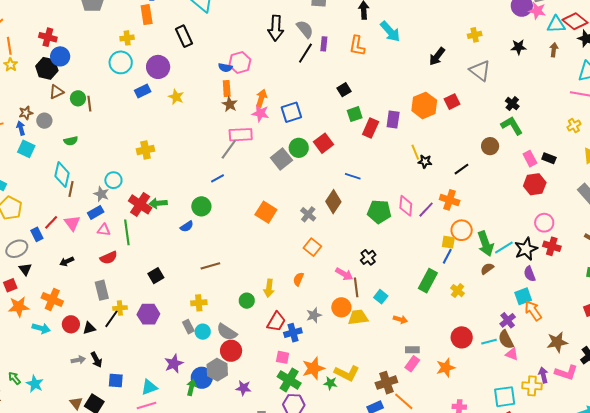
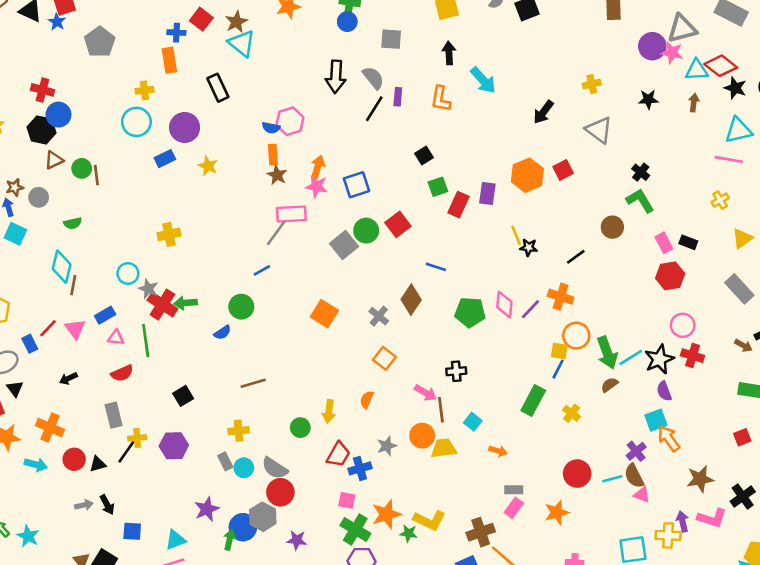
gray star: (101, 194) -> (148, 289), moved
black cross: (368, 257) -> (456, 371), turned 35

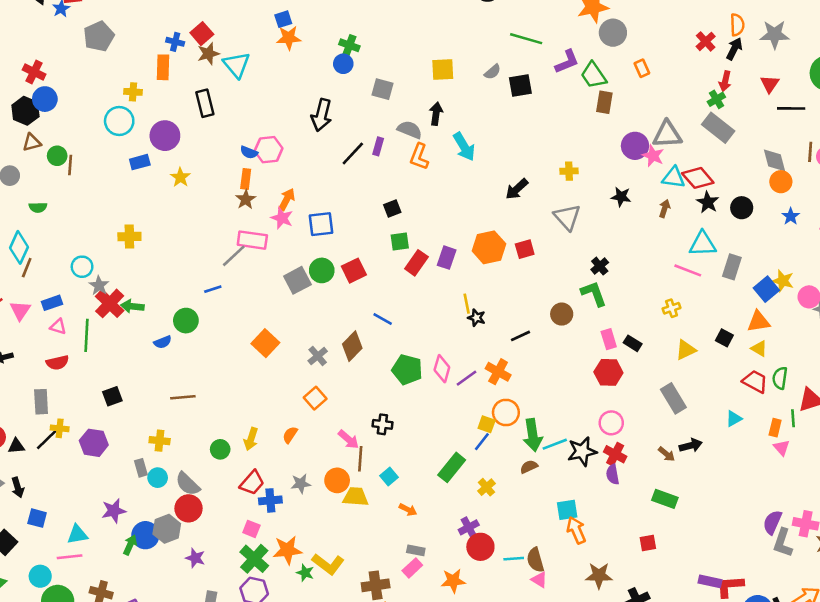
brown star: (236, 22) -> (208, 54), moved
gray semicircle: (373, 78) -> (410, 130), moved, turned -40
purple semicircle: (664, 391) -> (613, 474), moved
purple cross: (636, 451) -> (469, 527), moved

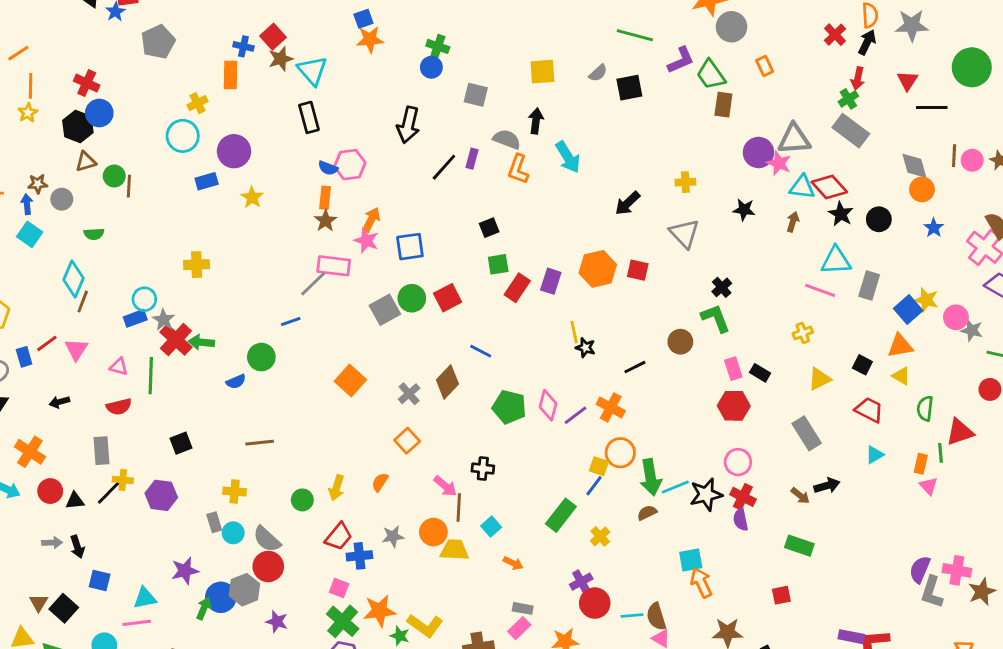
yellow cross: (133, 92) -> (198, 103), turned -30
black rectangle: (205, 103) -> (309, 117), moved
red square: (525, 249) -> (638, 270), turned 30
blue rectangle: (52, 303) -> (135, 318), moved
red trapezoid: (755, 381) -> (869, 410), moved

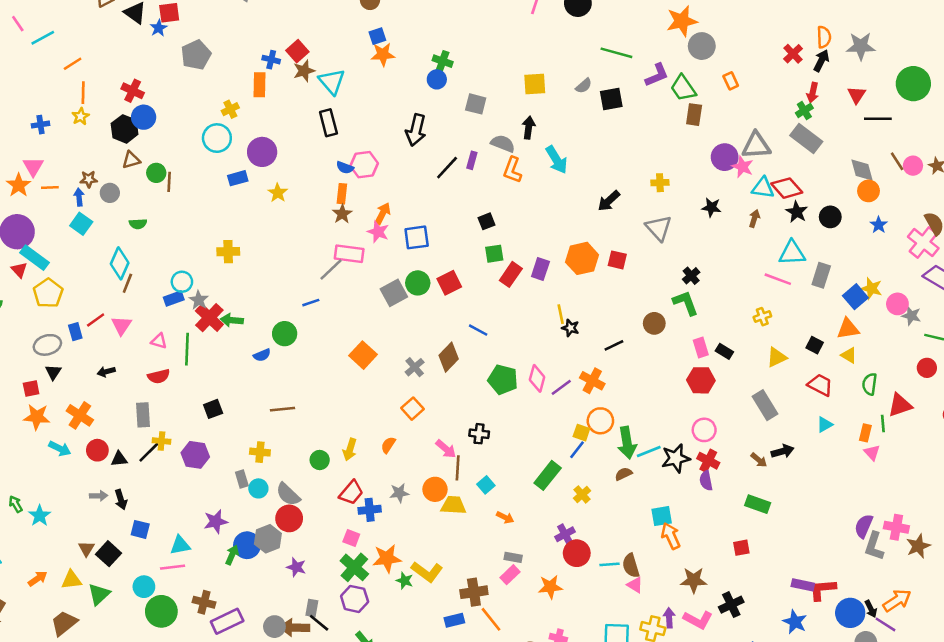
brown line: (954, 156) -> (897, 161), turned -36

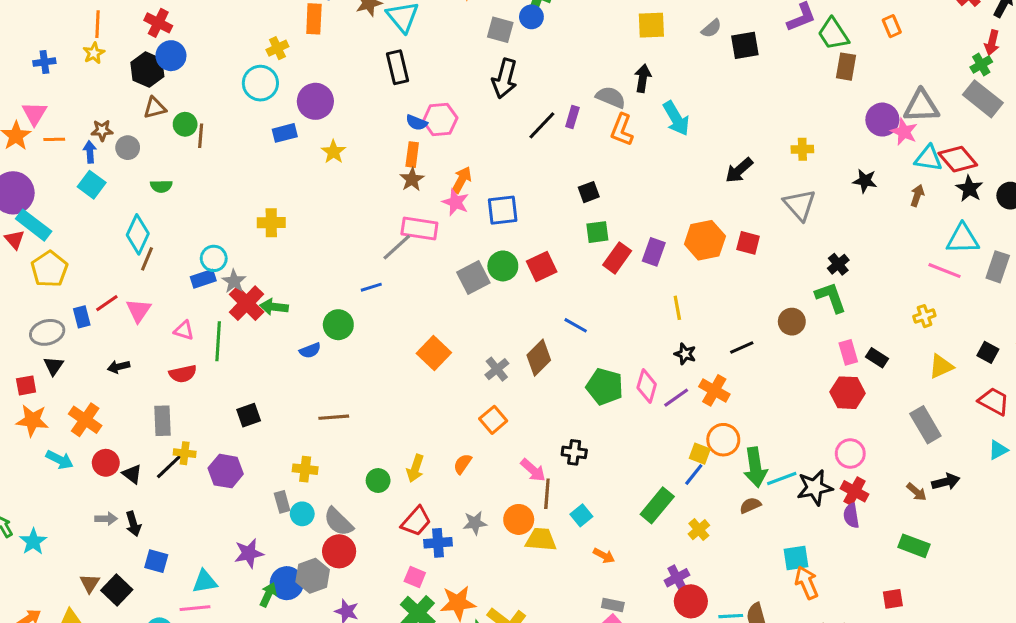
gray square: (476, 104) -> (500, 30), moved
black star: (570, 328) -> (685, 354), moved
black triangle: (119, 459) -> (132, 474), turned 42

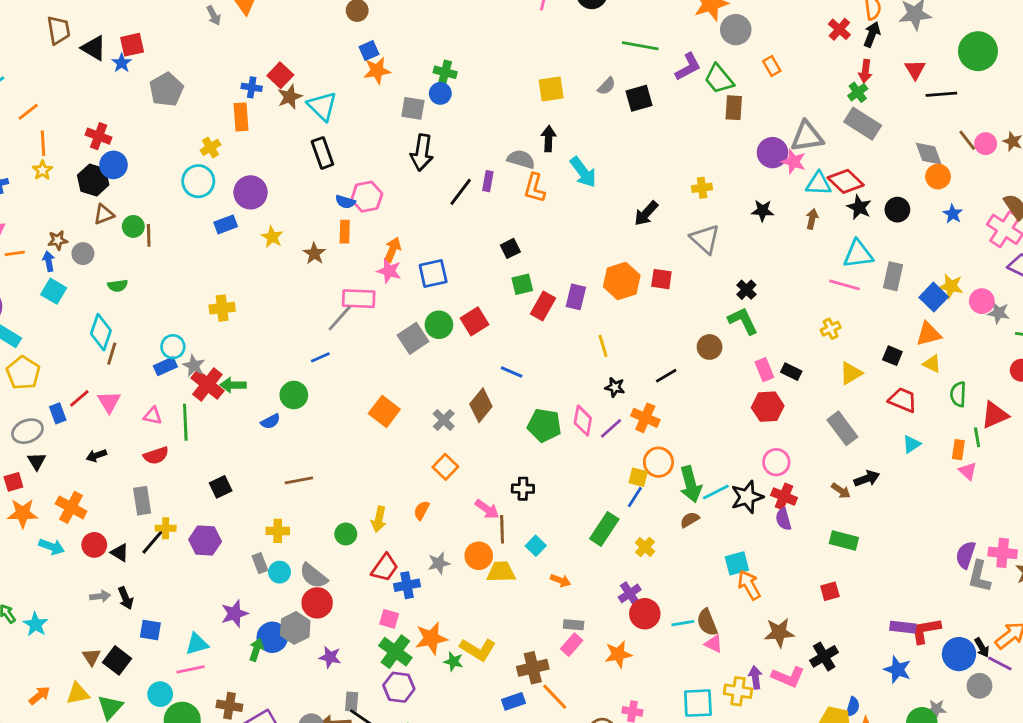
brown star: (412, 179) -> (314, 254), moved

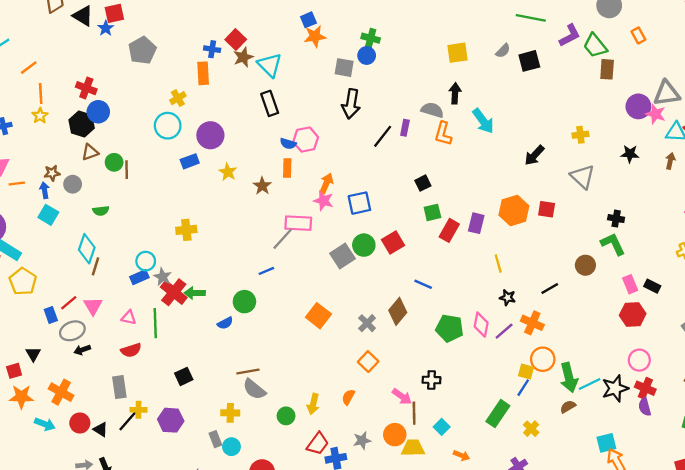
black cross: (746, 290) -> (616, 219), turned -35
gray ellipse: (27, 431) -> (72, 331), moved
gray semicircle: (314, 576) -> (254, 389), moved

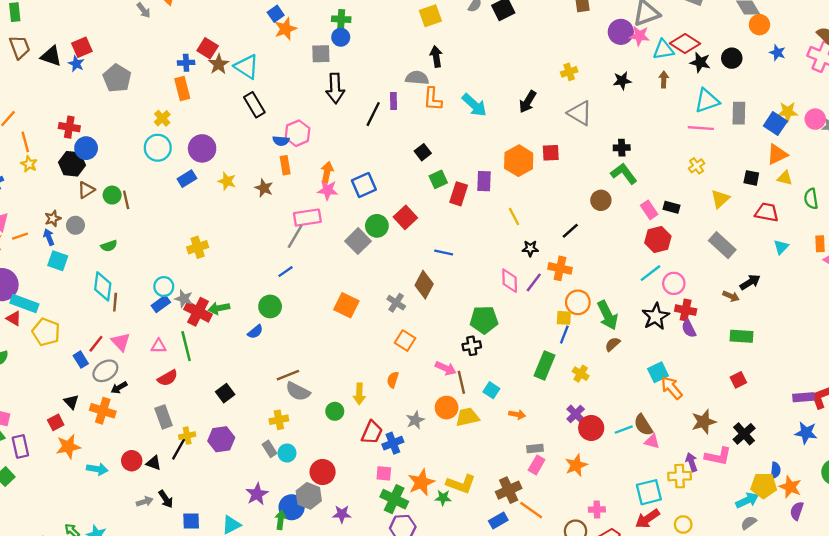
cyan arrow: (483, 121) -> (474, 105), moved
green pentagon: (450, 328) -> (484, 320), moved
cyan line: (590, 384) -> (651, 273), moved
orange cross: (61, 392) -> (103, 411), moved

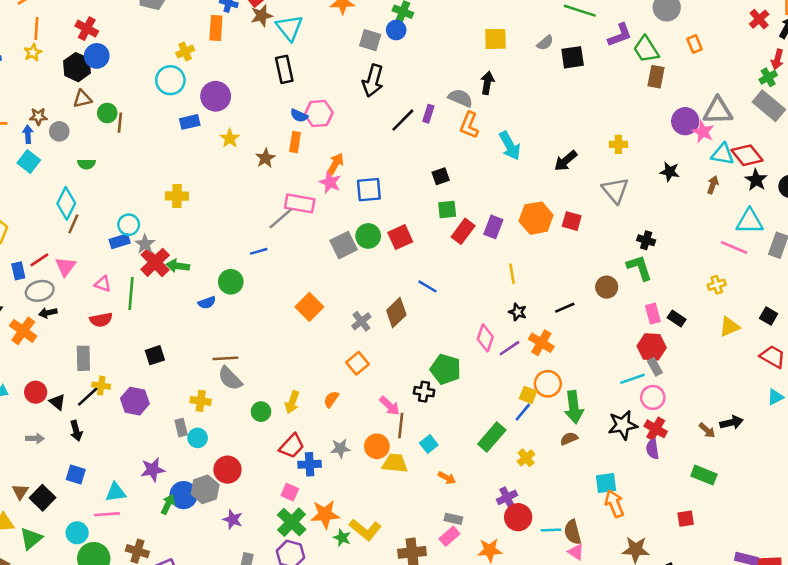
gray rectangle: (722, 245) -> (655, 367), moved, size x0.6
black arrow: (166, 499) -> (76, 431), moved

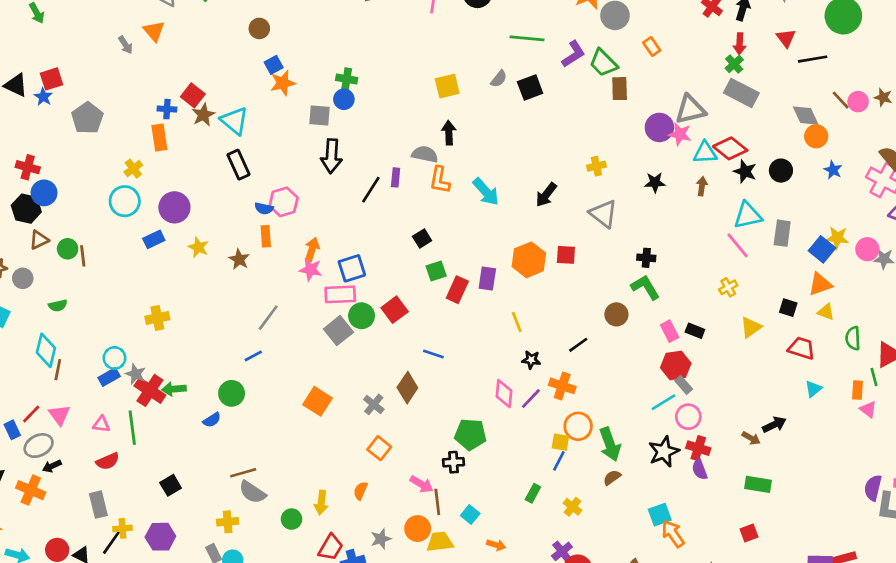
pink rectangle: (300, 203) -> (340, 294), moved
pink line: (734, 247) -> (738, 245), turned 40
green rectangle: (492, 437) -> (533, 493), size x0.6

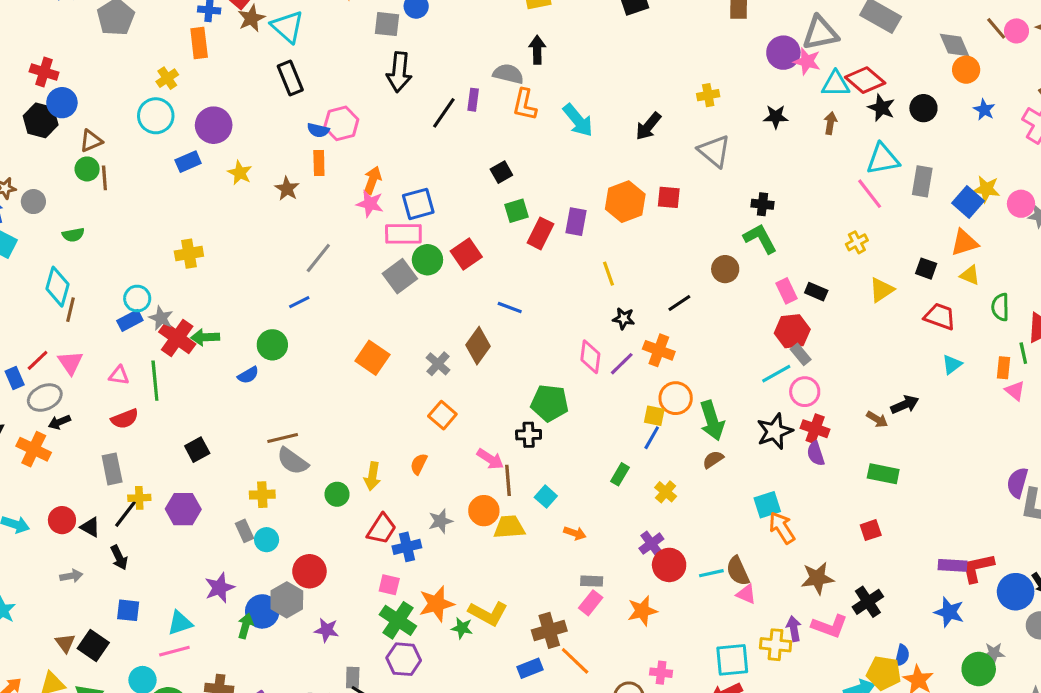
brown triangle: (39, 240) -> (91, 141), moved

